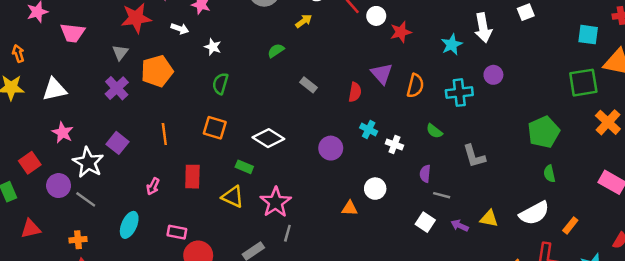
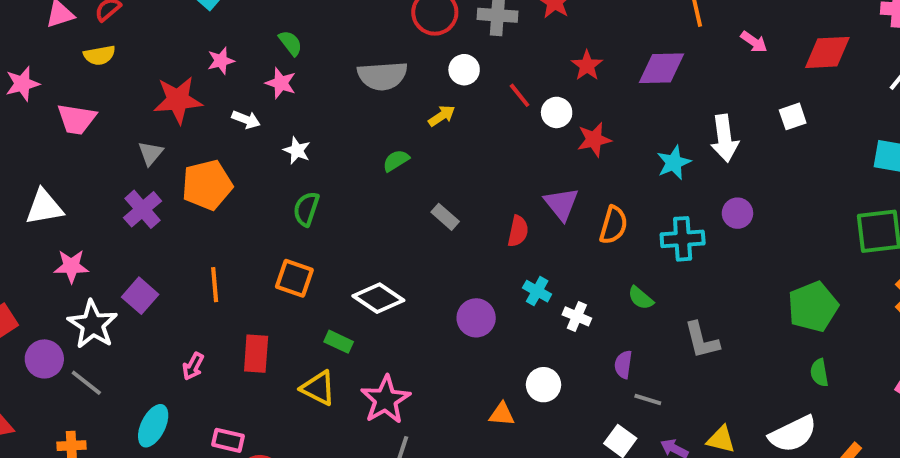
pink star: (63, 133) -> (71, 266), moved, turned -30

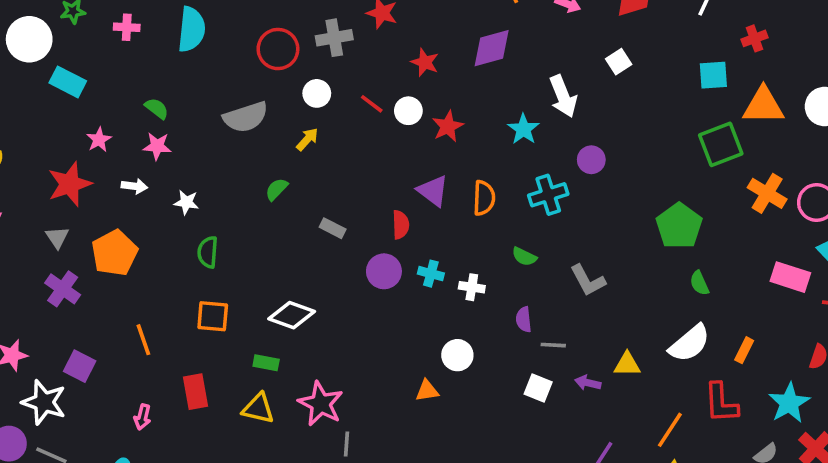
purple circle: (476, 318) -> (384, 271), moved

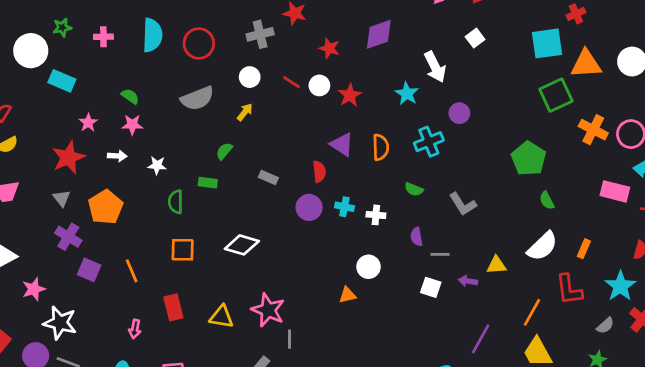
red circle: (278, 49) -> (199, 43), moved
cyan square: (713, 75) -> (547, 43), size x1.4
green rectangle: (266, 363) -> (208, 183), moved
purple square: (80, 366) -> (89, 270), moved

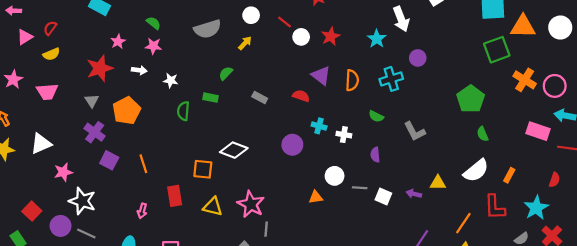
white circle: (319, 85) -> (301, 37), moved
red semicircle: (319, 172) -> (301, 96), turned -70
purple circle: (309, 207) -> (292, 145), moved
orange square: (183, 250) -> (203, 169), moved
gray line: (440, 254) -> (360, 188), moved

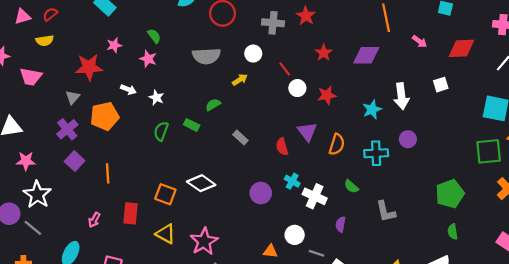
white arrow: (139, 70) -> (128, 90), moved
red semicircle: (301, 96) -> (282, 147), turned -140
white cross: (344, 135) -> (315, 196), size x1.5

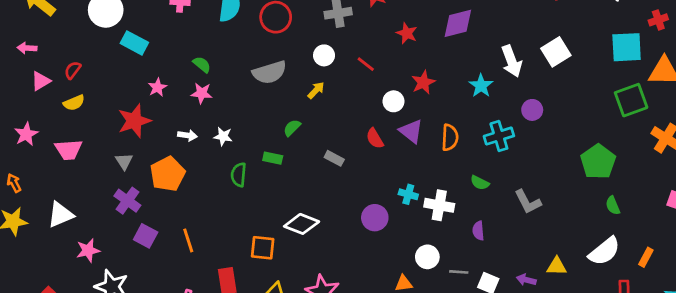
white square: (441, 85) -> (556, 52), moved, size x1.5
white circle: (297, 88) -> (394, 101), moved
red semicircle: (282, 147) -> (375, 138), moved

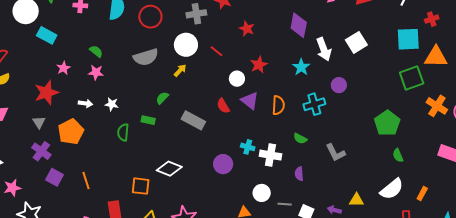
purple diamond: (458, 23) -> (299, 25), moved, turned -65
white circle: (324, 55) -> (186, 45), size x1.5
gray rectangle: (334, 158) -> (193, 120), size x1.6

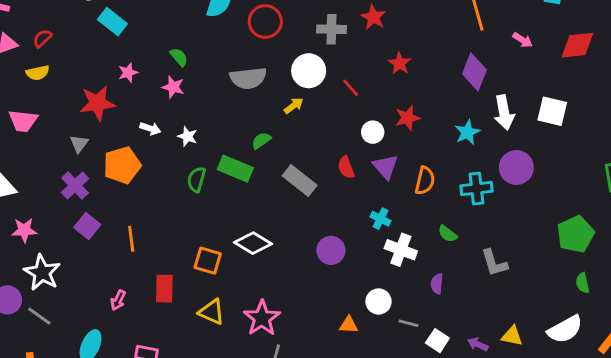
white square: (356, 42) -> (552, 111), turned 35
purple circle: (339, 85) -> (516, 168), size x1.5
green rectangle: (148, 120) -> (235, 169), size x1.6
cyan cross: (248, 147) -> (381, 219), moved

